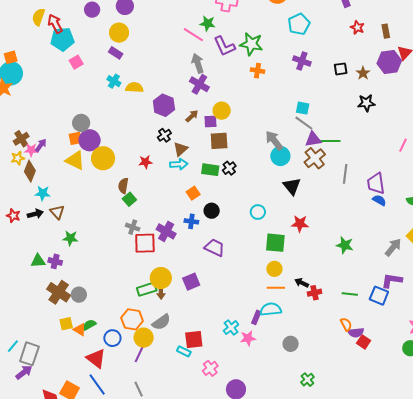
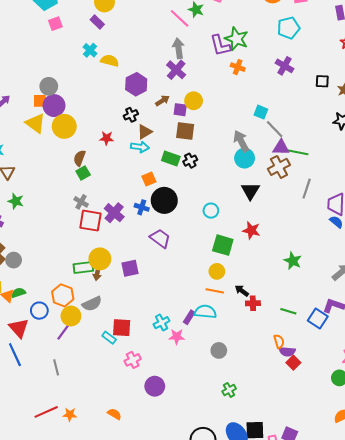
purple L-shape: (224, 46) -> (220, 45), moved
cyan square: (303, 108) -> (261, 112), moved
black circle: (212, 211) -> (164, 200), size x1.6

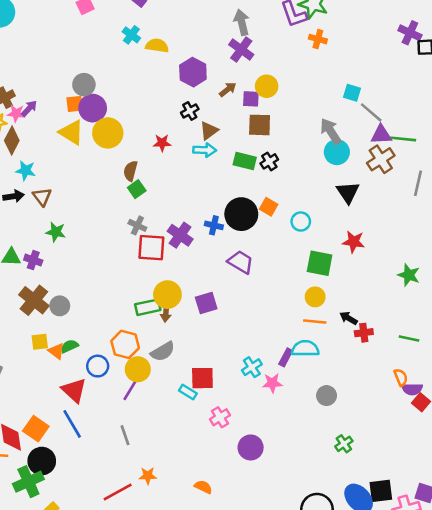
purple cross: (285, 66) -> (410, 33), moved
orange square: (149, 179) -> (269, 207), moved, turned -32
orange star: (70, 414) -> (148, 476), moved

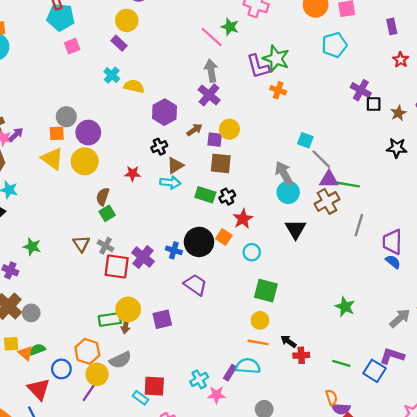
purple circle: (93, 108) -> (88, 133), moved
brown triangle: (42, 197) -> (81, 244), moved
red star: (354, 242) -> (243, 219), moved, turned 30

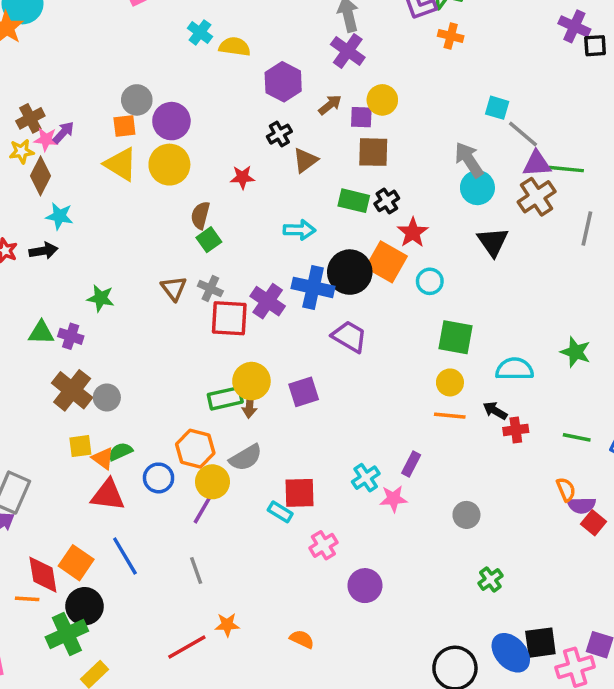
cyan arrow: (170, 182) -> (300, 230), moved
orange square: (224, 237) -> (386, 262), size x1.6
blue cross: (174, 250) -> (313, 287), size x1.6
cyan semicircle: (248, 366) -> (514, 369), moved
red triangle: (39, 389) -> (108, 495), moved, turned -35

